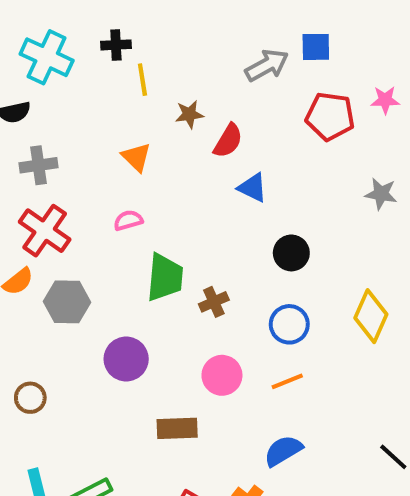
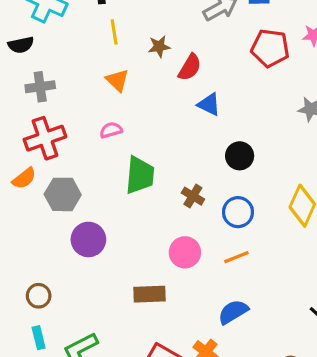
yellow line: (142, 80) -> (114, 32), moved
red cross: (45, 231) -> (45, 138), turned 36
brown cross: (214, 302) -> (193, 196), moved, turned -35
purple circle: (126, 359) -> (88, 239), moved
brown circle: (30, 398) -> (39, 296), moved

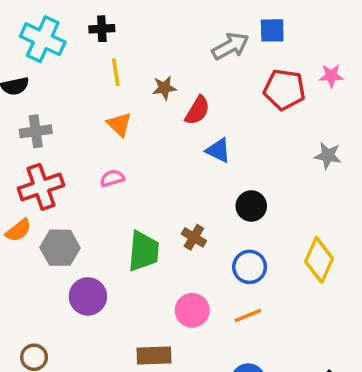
green trapezoid: (140, 175) -> (144, 251), moved
brown cross: (193, 196) -> (194, 237), moved

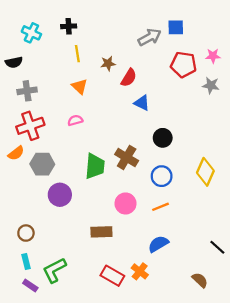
cyan cross: (43, 39) -> (31, 33), size x0.7
gray star: (328, 156) -> (211, 85), moved
brown cross: (194, 237) -> (127, 158), size x1.5

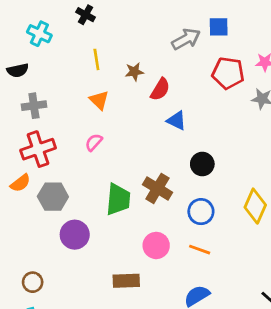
black cross: (69, 26) -> (86, 15), moved, turned 32
pink semicircle: (75, 120) -> (94, 142), turned -32
orange line: (160, 207) -> (200, 250), turned 42

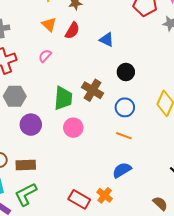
red semicircle: (160, 89) -> (72, 31), moved
pink circle: (156, 245) -> (73, 128), moved
brown rectangle: (126, 281) -> (26, 165), moved

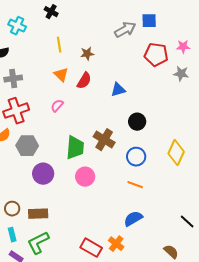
blue triangle: (107, 40) -> (118, 90), turned -42

